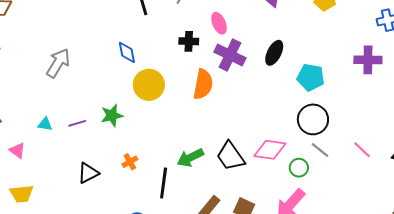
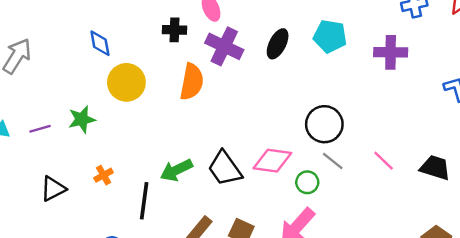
cyan pentagon: (311, 77) -> (330, 36), moved

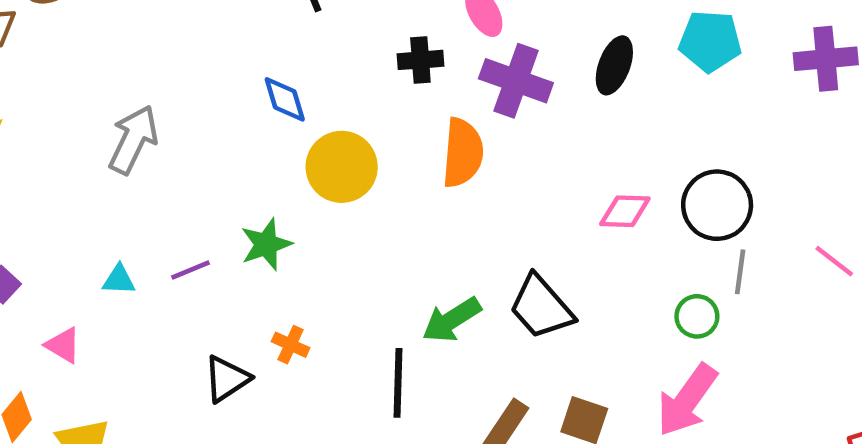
pink diamond: (272, 161) -> (625, 211), moved, size x0.7
gray line: (333, 161) -> (740, 272), turned 65
orange cross: (104, 175) -> (291, 345), moved, turned -30

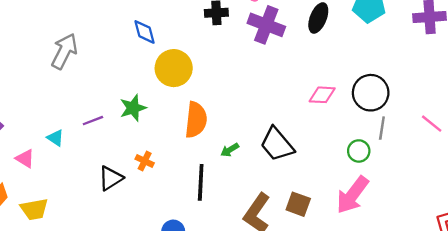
orange semicircle: (463, 153) -> (196, 120), moved
cyan triangle: (119, 280) -> (55, 138), moved, turned 30
green arrow: (452, 320) -> (230, 150), size x0.6

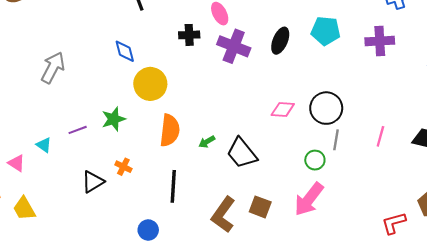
pink line: (432, 124) -> (380, 136), turned 66
green arrow: (230, 150) -> (207, 142), moved
yellow trapezoid: (34, 209) -> (24, 209), turned 70

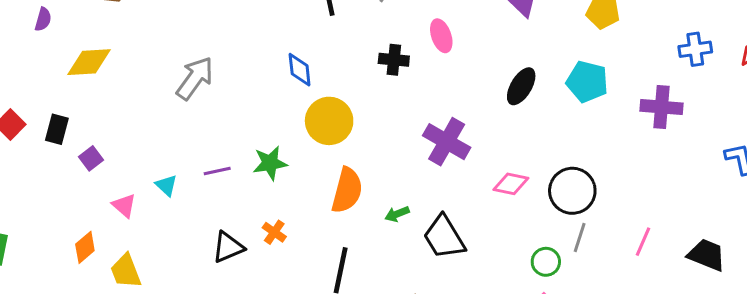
purple cross: (234, 46) -> (447, 142), moved

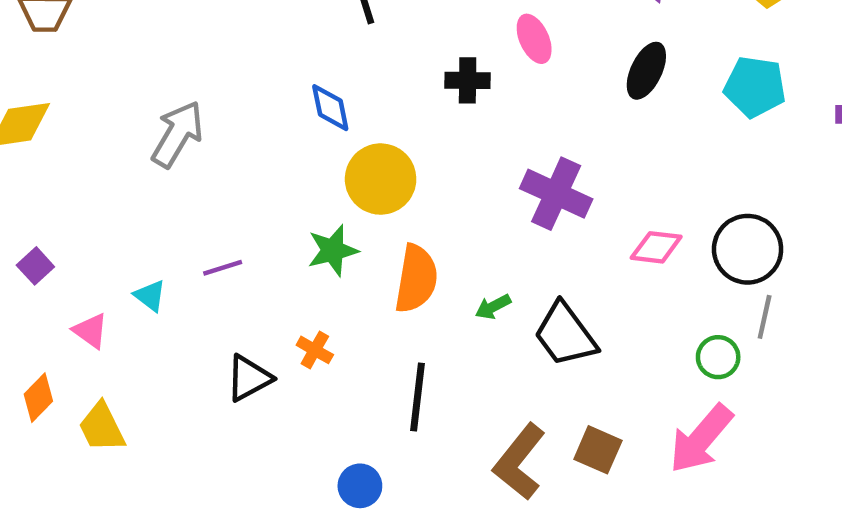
black ellipse: (521, 86) -> (646, 71), moved
green star: (270, 163) -> (333, 250), moved

